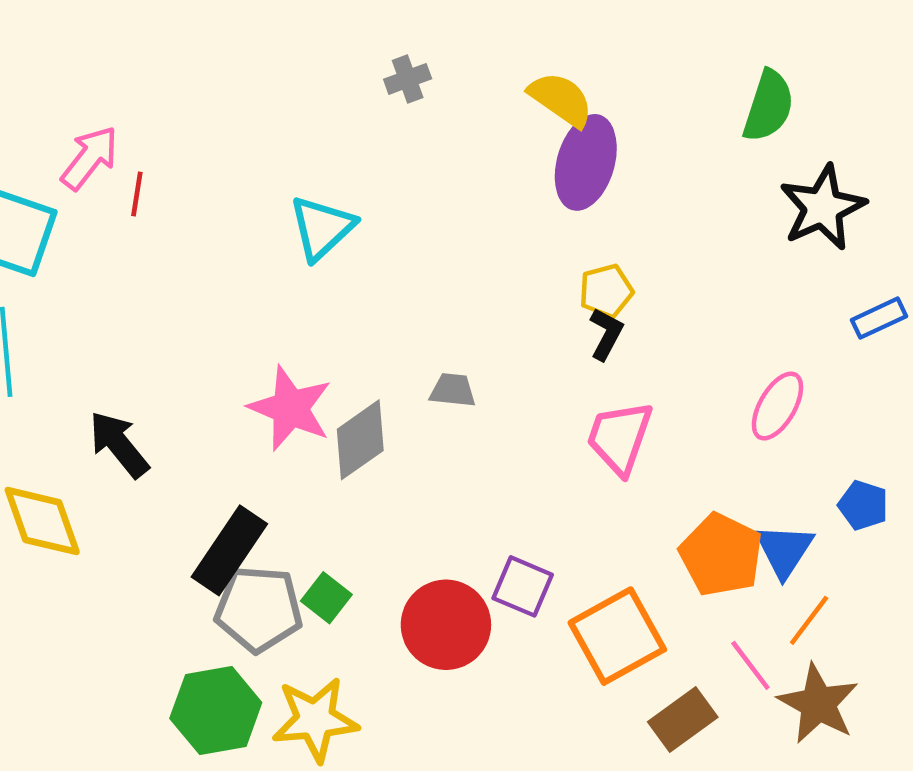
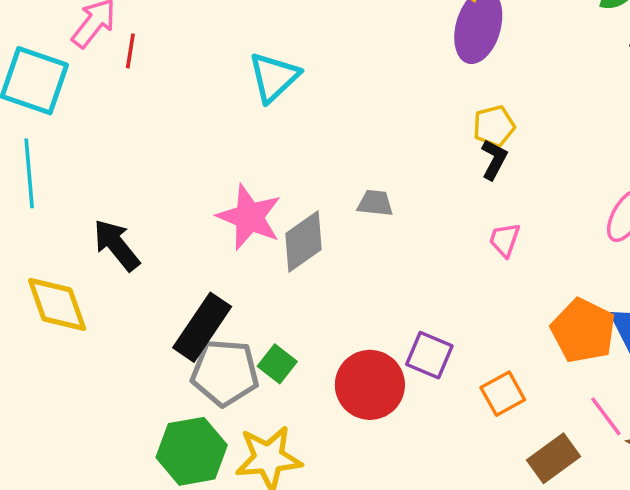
pink trapezoid: (620, 438) -> (505, 240), size x0.6
orange square: (617, 636) -> (503, 394), size x0.6

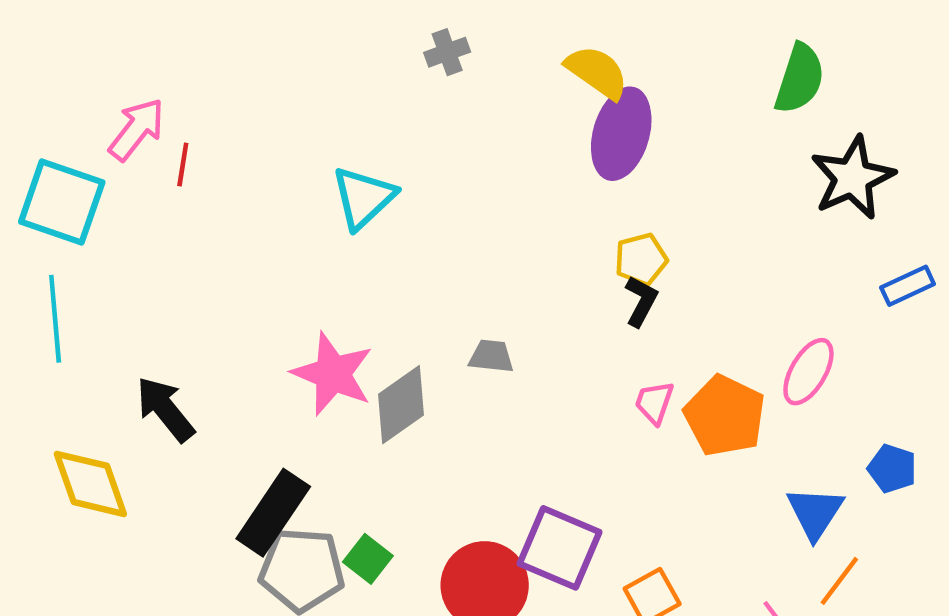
orange pentagon: (583, 331) -> (725, 416), moved
purple square: (429, 355) -> (560, 548), size x1.4

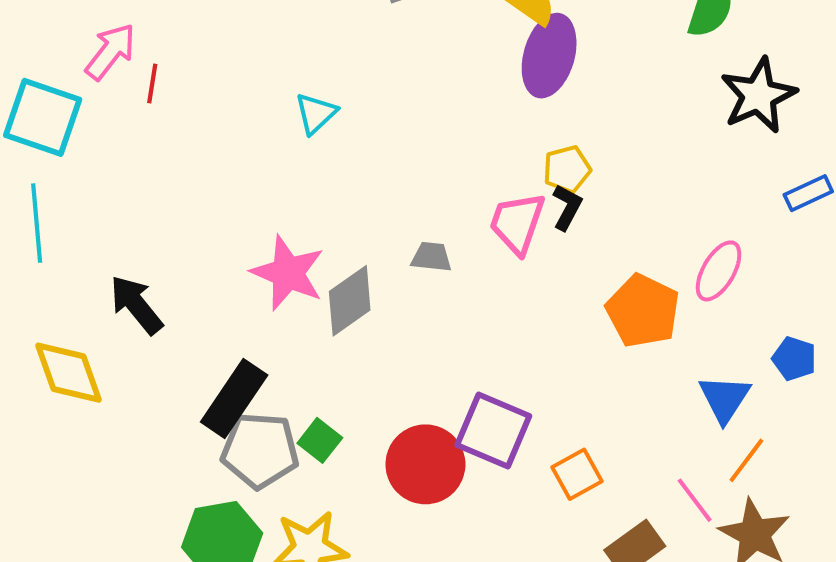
cyan triangle: (363, 198) -> (316, 113), size x0.7
pink trapezoid: (654, 402) -> (517, 223), moved, size x1.6

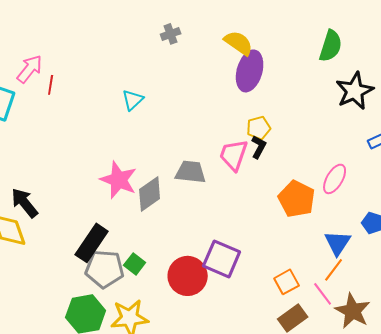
gray trapezoid: (431, 257) -> (191, 172), size x1.5
black arrow: (136, 305) -> (25, 203), moved
orange line: (746, 460) -> (334, 270), moved
orange square: (577, 474) -> (287, 282), moved

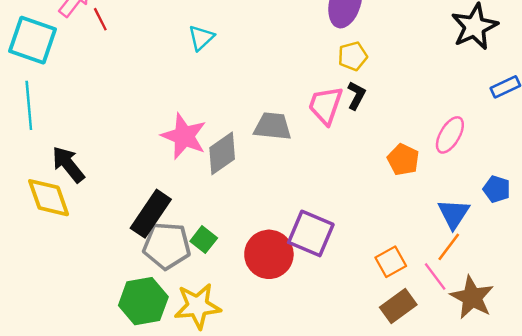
red line: (51, 85) -> (100, 19), turned -36
yellow pentagon: (259, 128) -> (353, 56), moved
orange pentagon: (297, 199) -> (403, 160), size x0.7

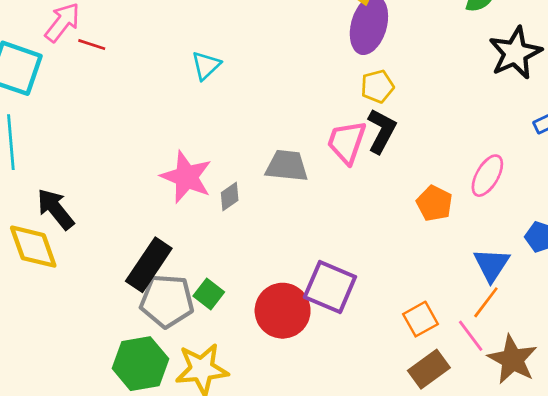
red line: (100, 19) -> (92, 45), turned -45
black L-shape: (356, 96) -> (381, 131), size x1.4
gray diamond: (222, 153) -> (230, 196), size x0.6

